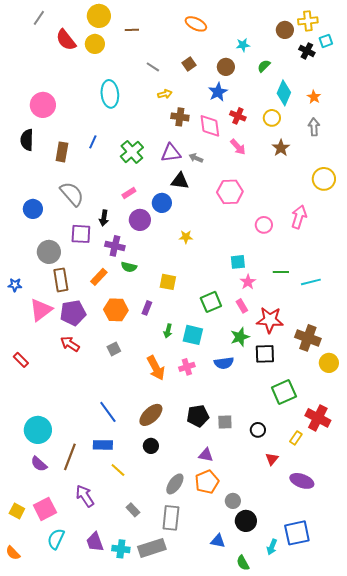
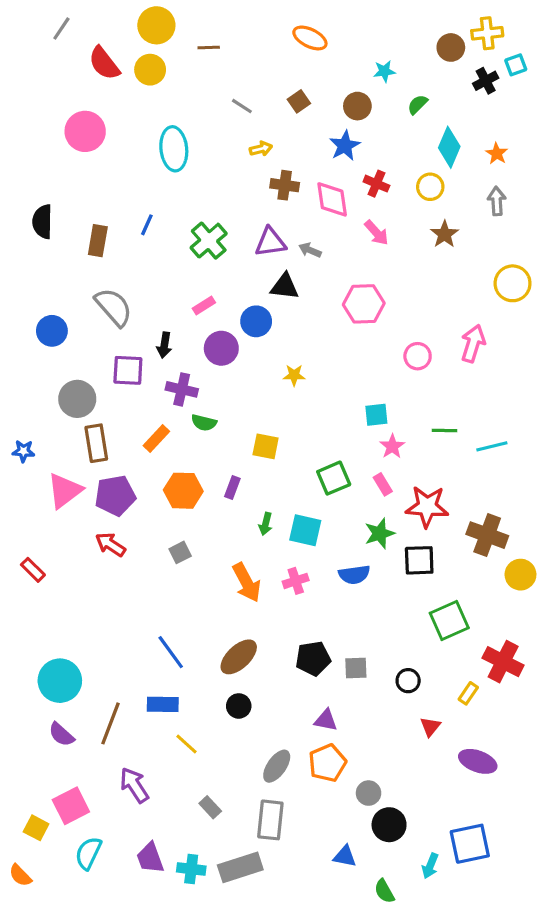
black cross: (307, 51) -> (486, 81), turned 35
pink circle: (43, 105) -> (85, 131), moved
yellow square: (17, 511) -> (36, 828), moved

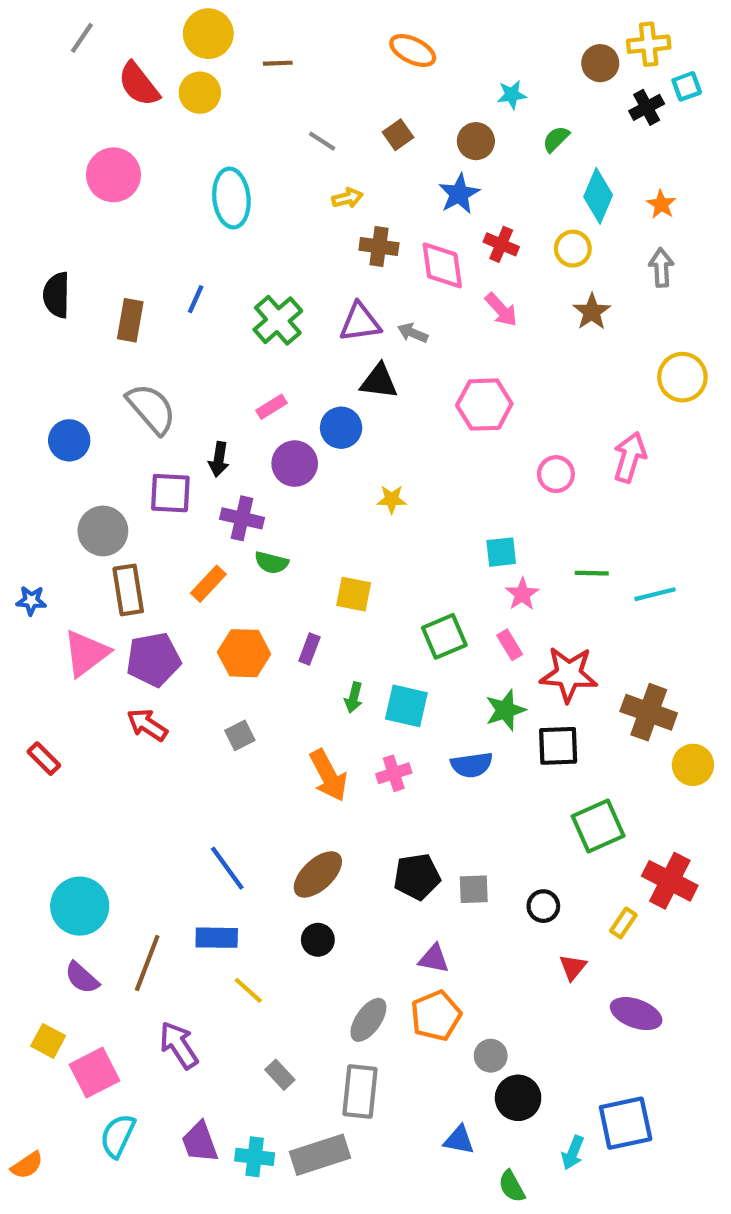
yellow square: (36, 828) -> (48, 1041), moved
orange semicircle: (20, 875) -> (27, 1165), turned -80

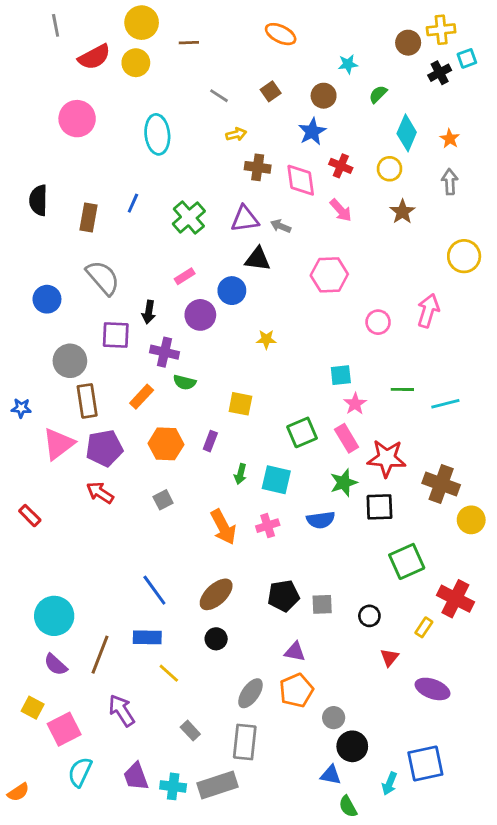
gray line: (82, 38) -> (56, 25), turned -45
red semicircle: (139, 84) -> (94, 57), turned -80
pink rectangle: (510, 645) -> (347, 438), size x1.4
blue triangle: (459, 1140) -> (331, 775), moved

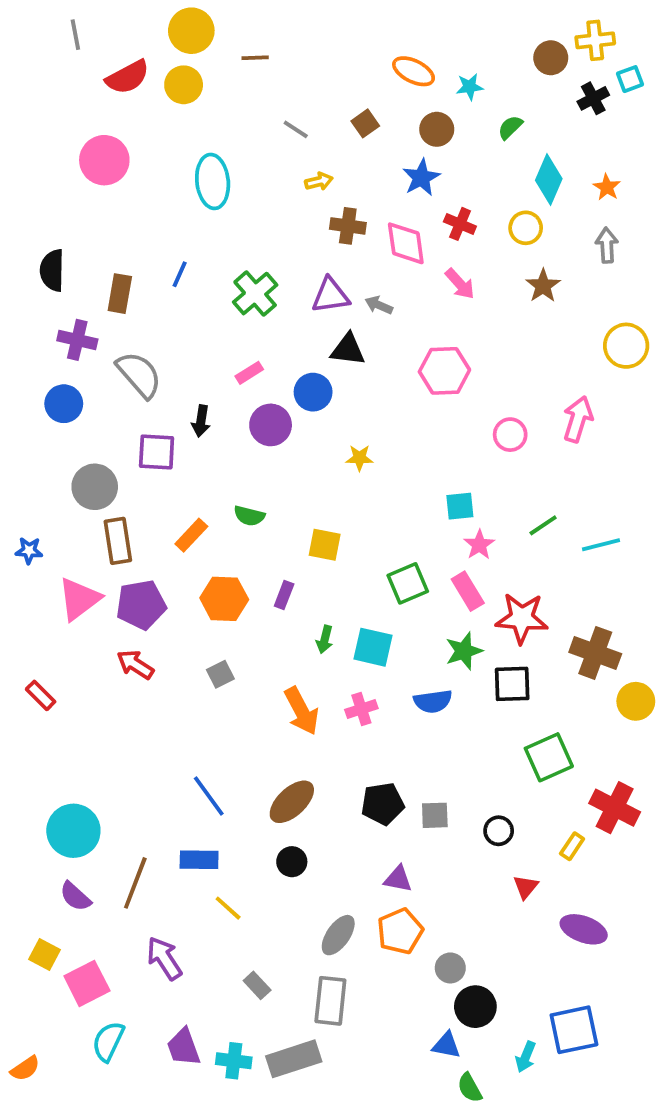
orange ellipse: (281, 34) -> (414, 71), moved
purple cross: (165, 352) -> (77, 340), moved
green line: (402, 389) -> (543, 525), turned -35

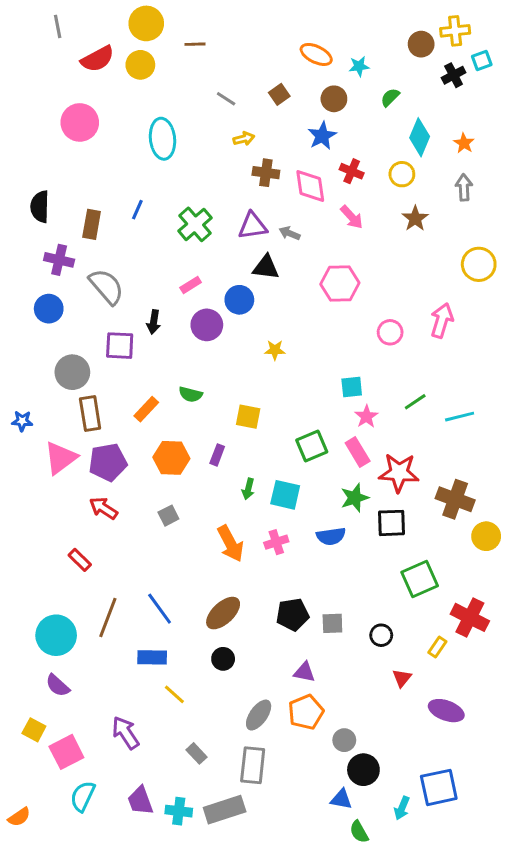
red rectangle: (41, 695) -> (80, 560), moved
brown line: (135, 883) -> (108, 617), moved

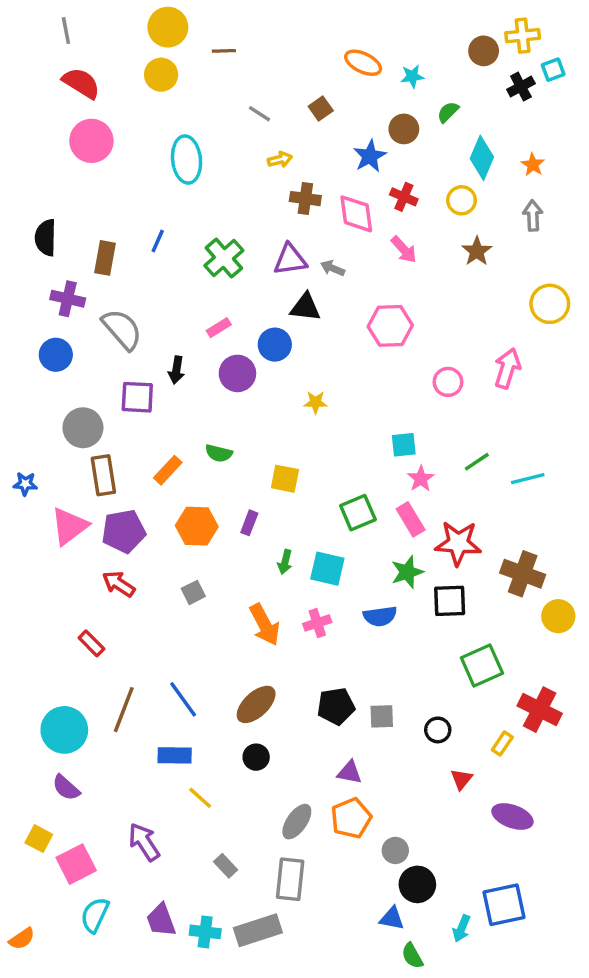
red semicircle: (97, 59) -> (81, 83), moved, turned -120
brown circle: (334, 99) -> (404, 129), moved

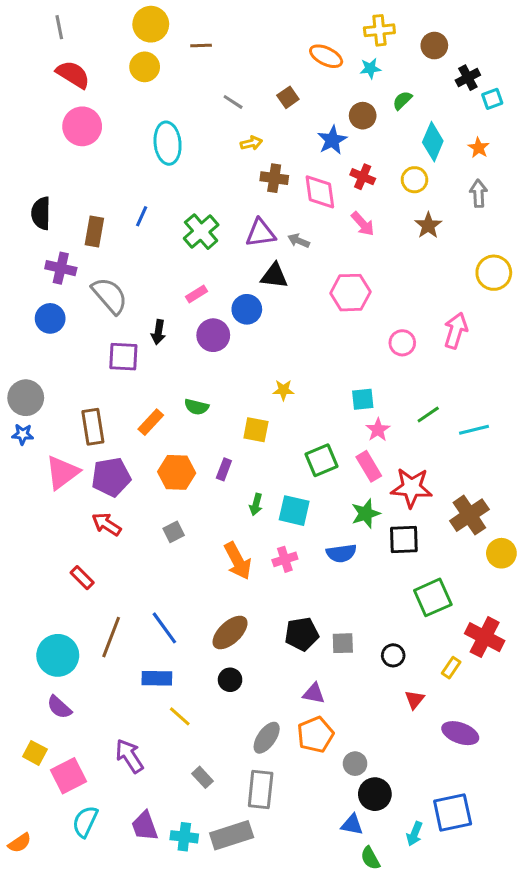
yellow cross: (523, 36) -> (379, 30), moved
cyan square: (553, 70) -> (492, 99), moved
yellow star: (316, 402) -> (283, 390), moved
gray circle: (83, 428) -> (26, 398), moved
brown cross: (523, 574) -> (469, 515), turned 36

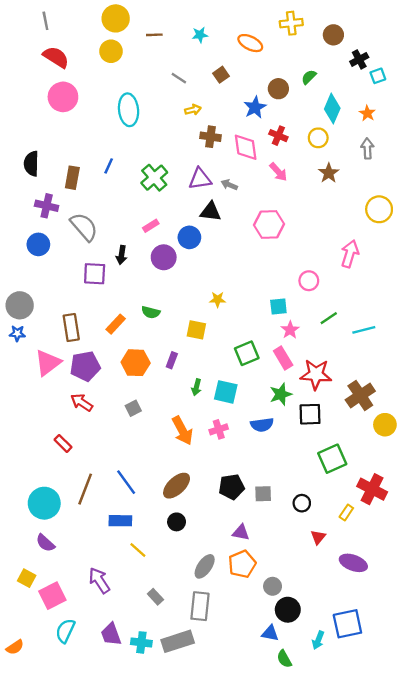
cyan star: (370, 68) -> (200, 35), moved
pink circle: (402, 343) -> (309, 281), moved

